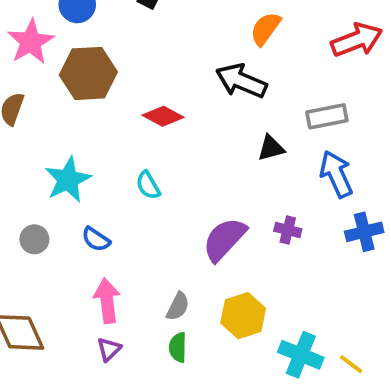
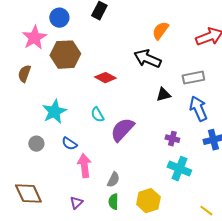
purple semicircle: (224, 239) -> (122, 130), moved
pink arrow: (107, 301) -> (84, 166), moved
yellow hexagon: (243, 316) -> (148, 201), moved
cyan cross: (301, 355) -> (179, 169), moved

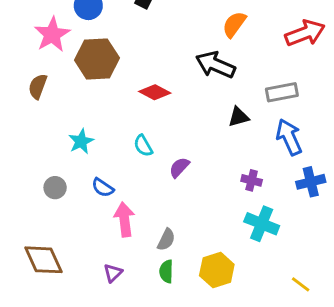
cyan star: (54, 112) -> (81, 141), size x0.7
purple semicircle: (122, 130) -> (179, 167), size x0.6

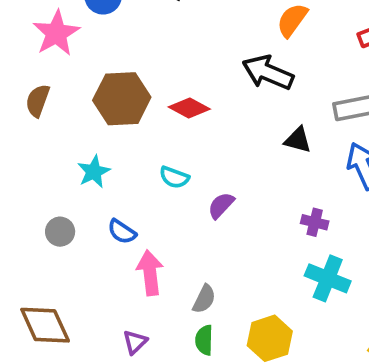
brown hexagon: (97, 59) -> (122, 99), moved
black triangle: (239, 117) -> (298, 140), turned 30
cyan semicircle: (143, 146) -> (174, 177), turned -40

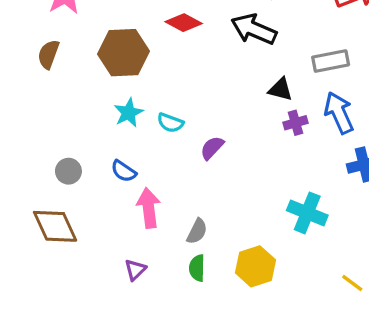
red diamond: (189, 108) -> (184, 23), moved
cyan star: (94, 172) -> (129, 113), moved
purple cross: (315, 222) -> (296, 123), moved, turned -30
brown diamond: (45, 325) -> (55, 226), moved

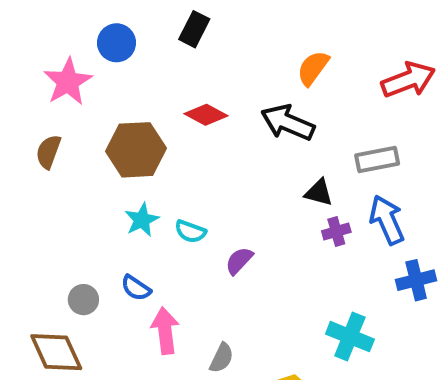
gray circle: (68, 171) -> (83, 300), moved

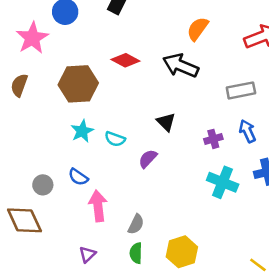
black triangle: (319, 193) -> (166, 122), moved, turned 30
blue arrow: (387, 220) -> (247, 131), size x0.7
cyan cross: (350, 337) -> (223, 182), moved

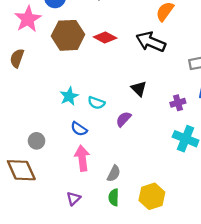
brown hexagon: (78, 84) -> (68, 35), moved
blue semicircle: (78, 177) -> (79, 129), moved

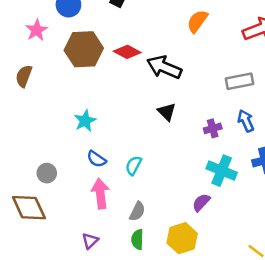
pink star: (28, 19) -> (37, 30), size x0.7
black arrow: (151, 42) -> (164, 67), moved
cyan semicircle: (96, 103) -> (134, 165), moved, turned 98
purple semicircle: (124, 119) -> (201, 202), moved

